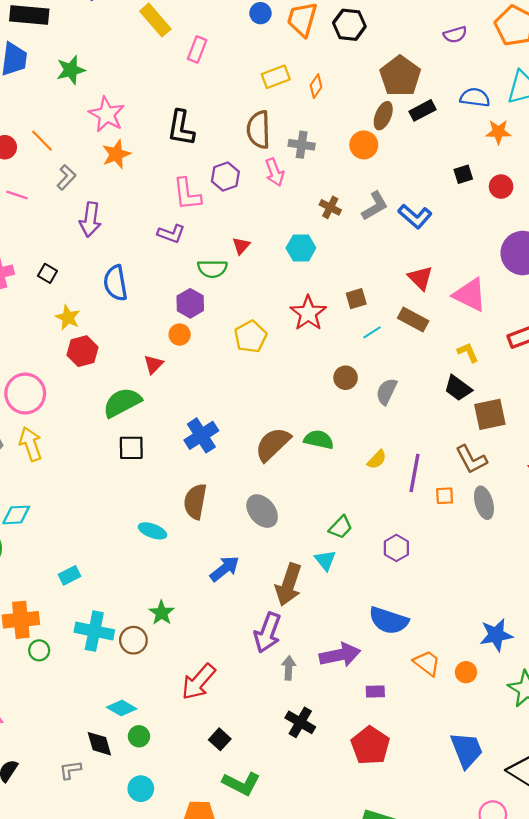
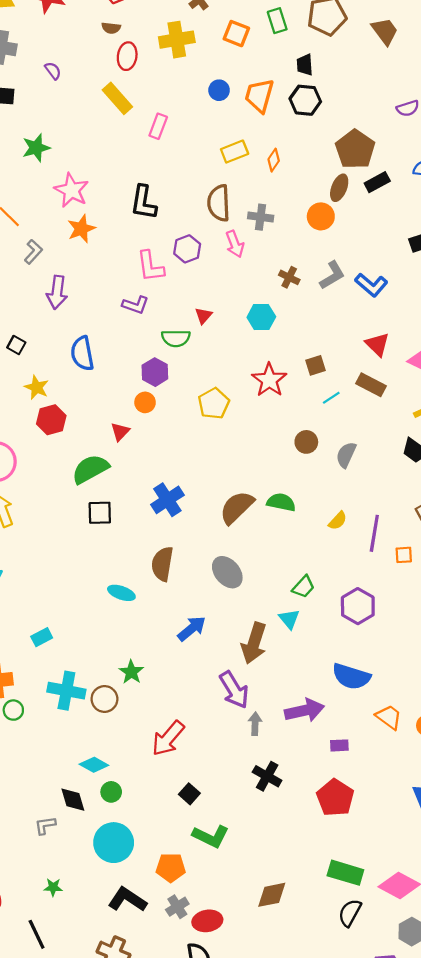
purple hexagon: (396, 548) -> (358, 606), size x1.4
purple arrow: (267, 633) -> (234, 690), turned -51
cyan circle: (141, 789) -> (114, 843), size x1.6

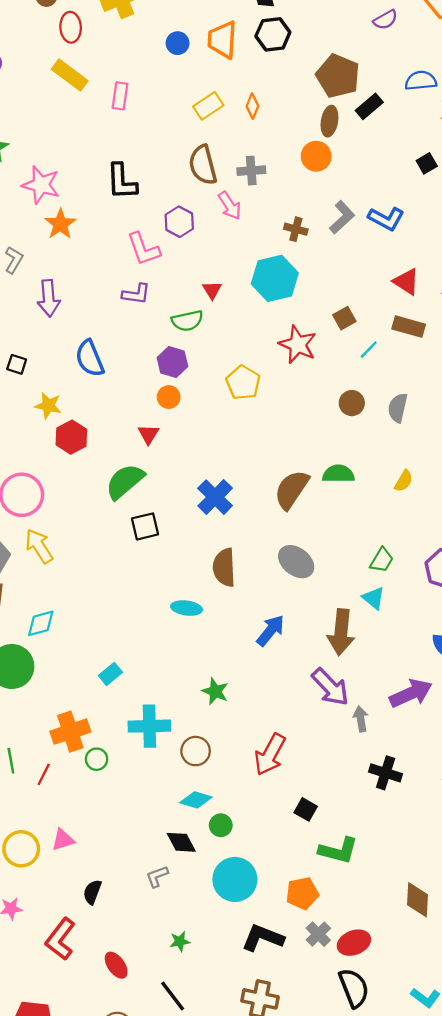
cyan hexagon: (261, 317) -> (275, 278), size x1.5
brown circle: (104, 699) -> (196, 751), moved
brown diamond: (272, 895) -> (418, 900), turned -64

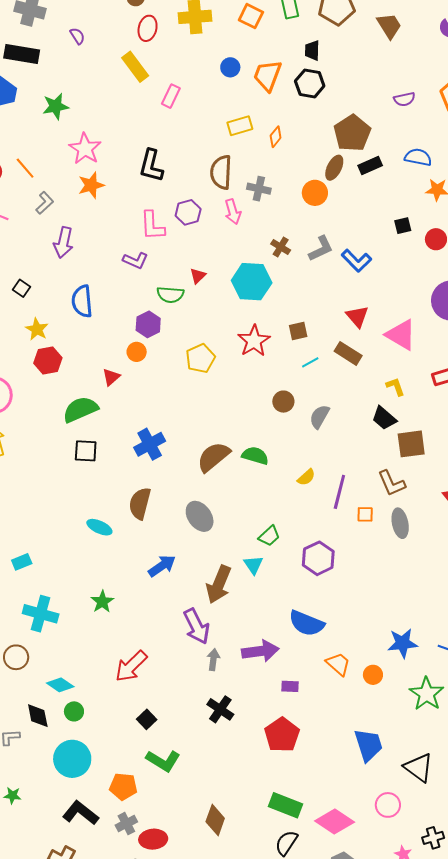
brown circle: (196, 751) -> (16, 657), moved

